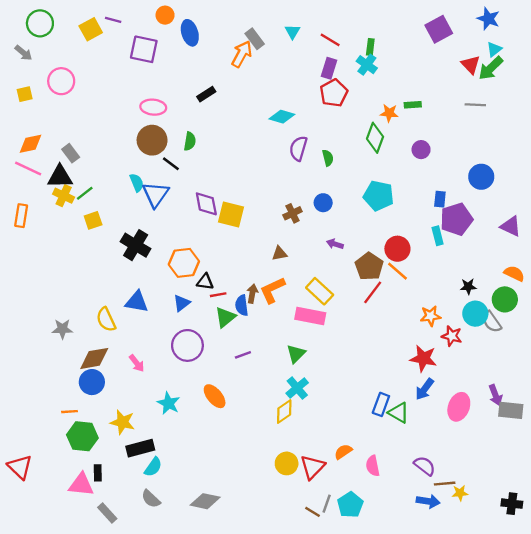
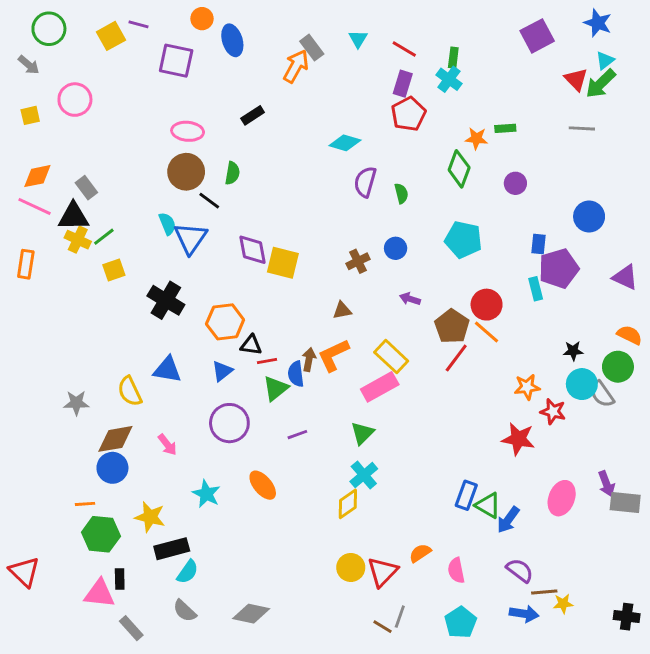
pink rectangle: (310, 316) -> (380, 387), turned -40
blue arrow: (425, 389) -> (508, 520), moved
cyan pentagon: (350, 505) -> (461, 622), moved

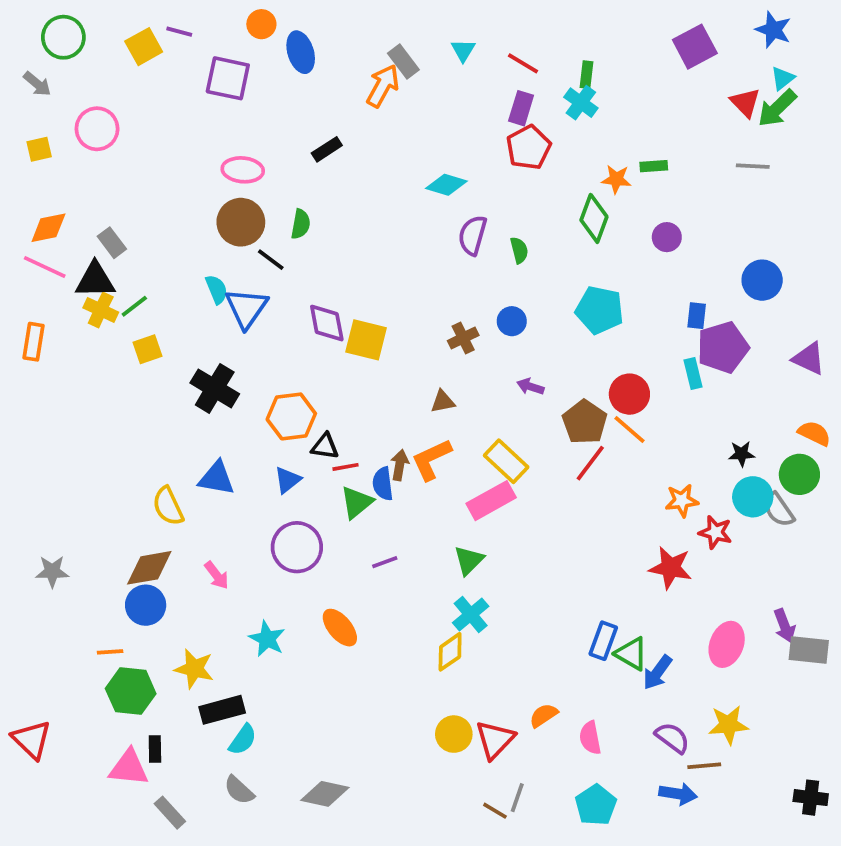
gray star: (76, 403) -> (52, 572), moved
yellow star: (563, 604) -> (728, 725), moved, size x1.5

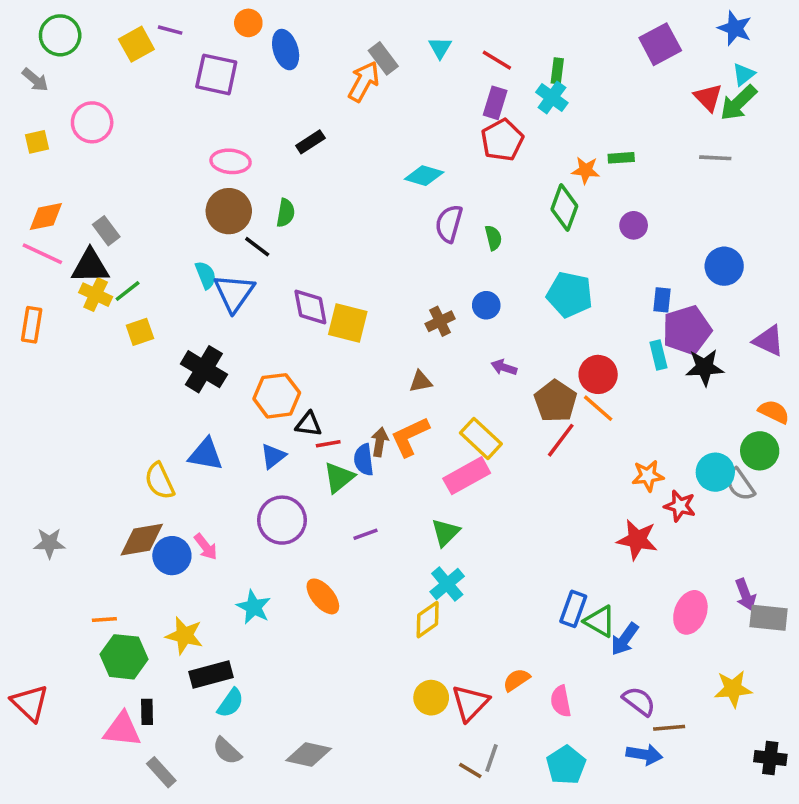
black star: (742, 454) -> (705, 367), moved, size x1.5
blue circle: (146, 605) -> (172, 556), moved
yellow star: (728, 725) -> (733, 689), moved

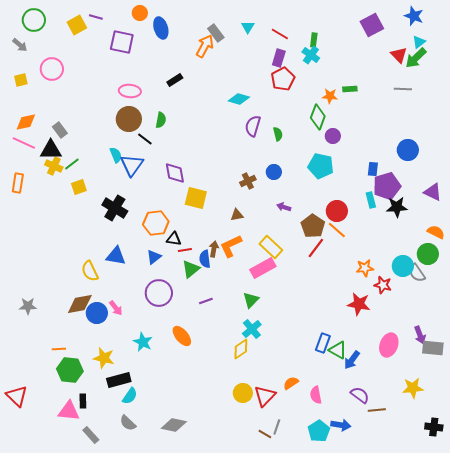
purple circle: (634, 225) -> (333, 136), moved
yellow square: (348, 323) -> (196, 198), moved
blue arrow: (644, 754) -> (341, 425), moved

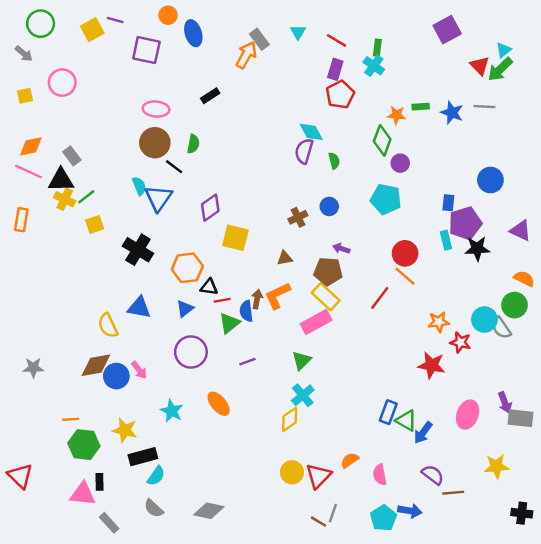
blue star: (414, 16) -> (452, 113), moved
cyan diamond: (239, 99) -> (311, 132), moved, turned 45
purple diamond: (175, 173) -> (210, 208), turned 65
brown pentagon: (313, 226) -> (328, 271), moved, turned -30

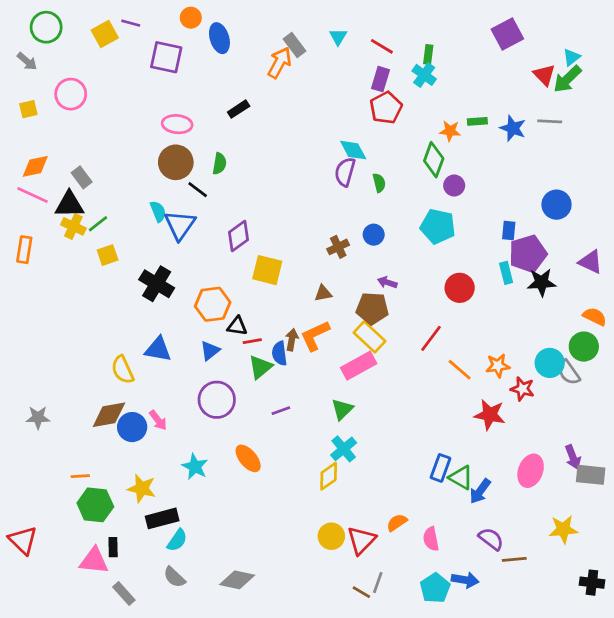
orange line: (405, 276) -> (460, 370), moved

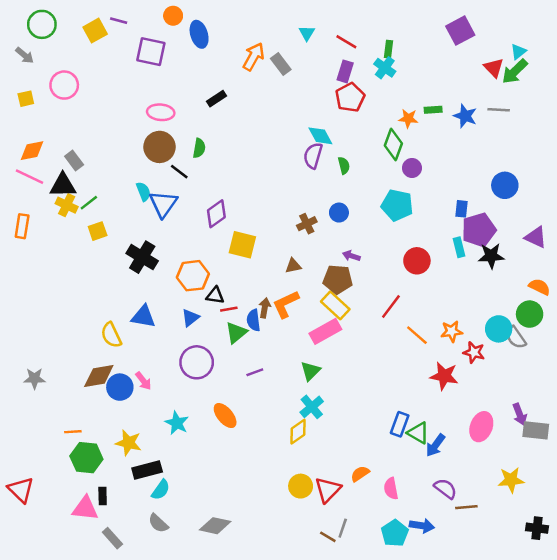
gray rectangle: (295, 45) -> (281, 64), moved

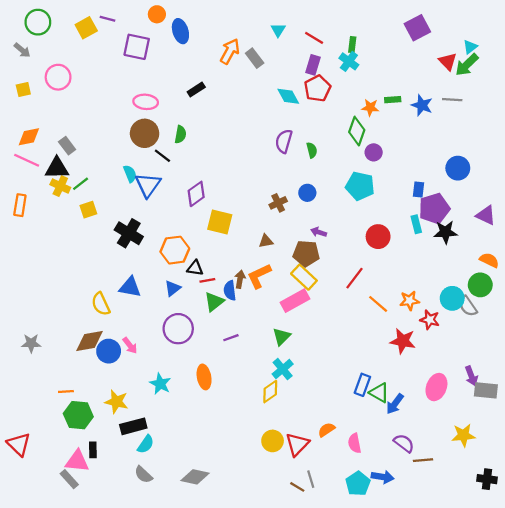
cyan diamond: (320, 136) -> (288, 96), moved
orange ellipse: (225, 416) -> (204, 377), turned 30
gray line: (343, 528) -> (311, 479), turned -36
gray rectangle: (112, 538) -> (69, 479), moved

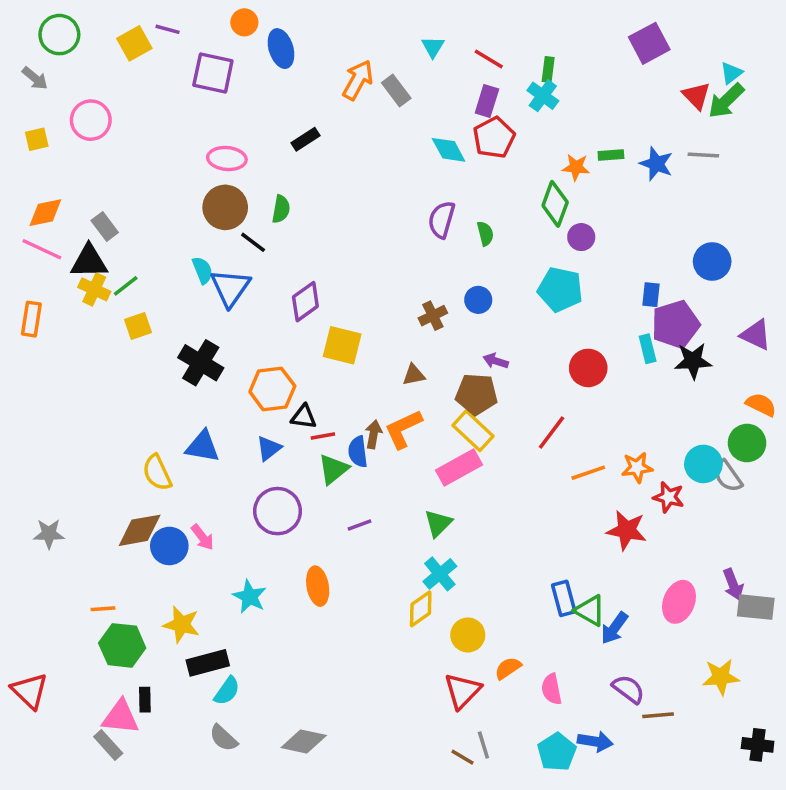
orange line: (378, 304) -> (588, 473), turned -60
blue rectangle: (362, 385) -> (564, 598), turned -35
yellow circle: (273, 441) -> (468, 635), moved

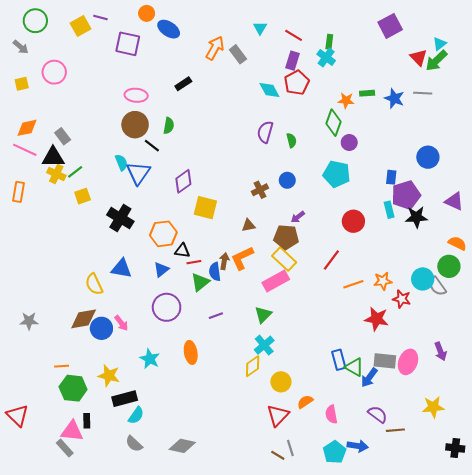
blue ellipse: (281, 49) -> (169, 29), turned -40
purple arrow: (496, 361) -> (298, 217), turned -56
gray rectangle: (756, 607) -> (385, 361), moved

